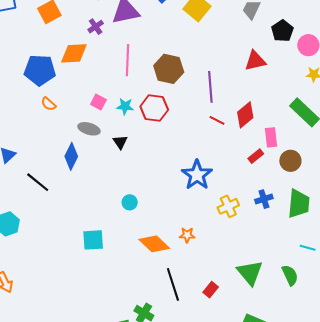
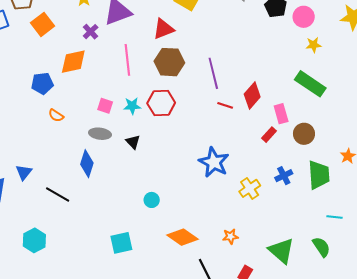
red triangle: (255, 61) -> (164, 29), moved
blue pentagon: (40, 70) -> (42, 83), size x0.7
orange star: (187, 235) -> (230, 236), moved

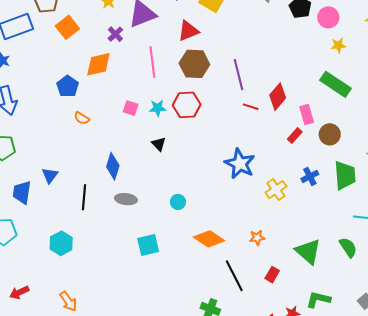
blue pentagon: (42, 83) -> (68, 86), turned -30
gray ellipse: (100, 134) -> (126, 199), moved
black line: (58, 194) -> (84, 197), turned 65

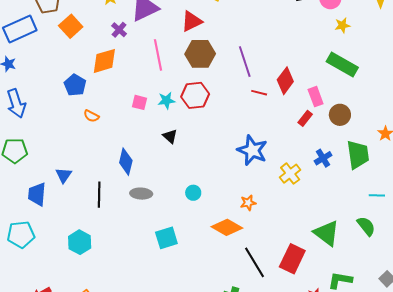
orange star: (257, 238) -> (248, 203), moved
red rectangle: (272, 275) -> (292, 259), size x1.8

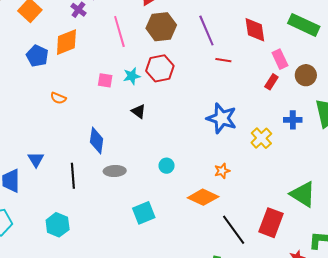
red diamond: (285, 81) -> (255, 30), moved, turned -40
blue pentagon: (75, 85) -> (37, 56), moved
blue cross: (323, 158) -> (293, 120), turned 36

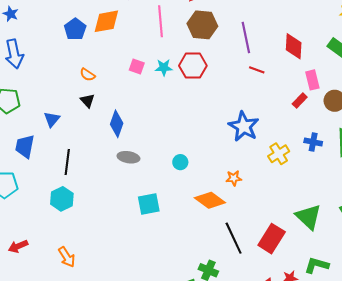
black triangle: (138, 111) -> (87, 101), moved
blue triangle: (36, 159) -> (52, 119), moved
black line: (73, 176) -> (67, 162), moved

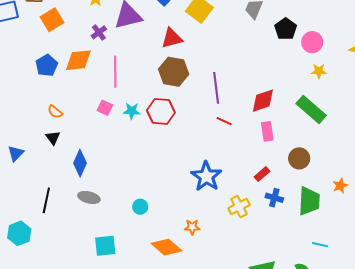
pink line: (160, 21) -> (115, 72), moved
red diamond: (294, 46) -> (263, 101), turned 64
pink rectangle: (312, 80) -> (267, 131), moved
red rectangle: (300, 100) -> (262, 174), moved
black line: (67, 162) -> (46, 200), moved

